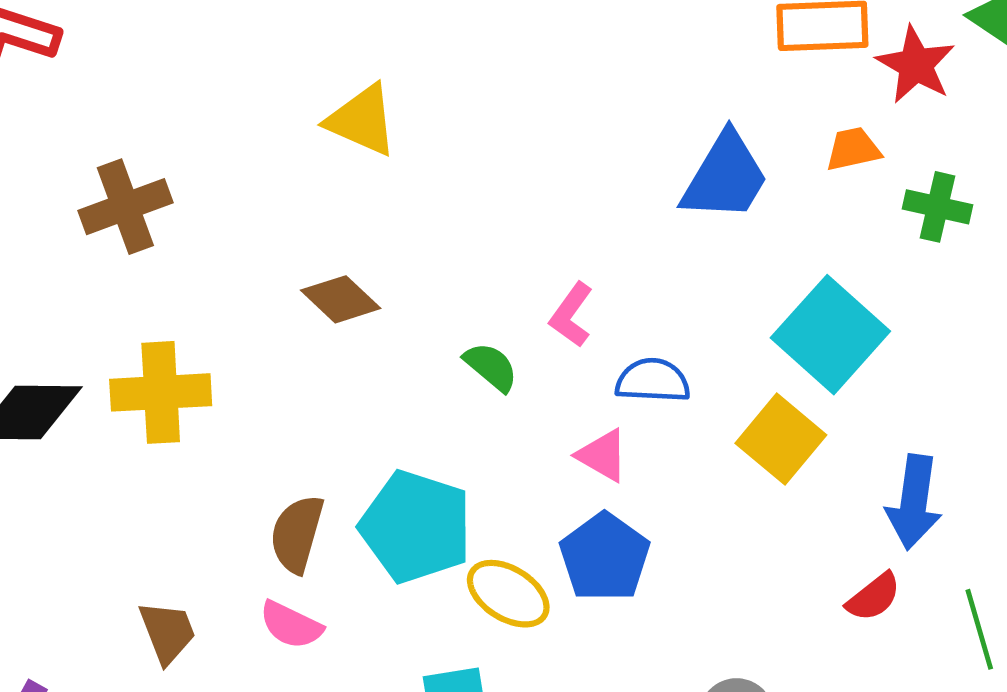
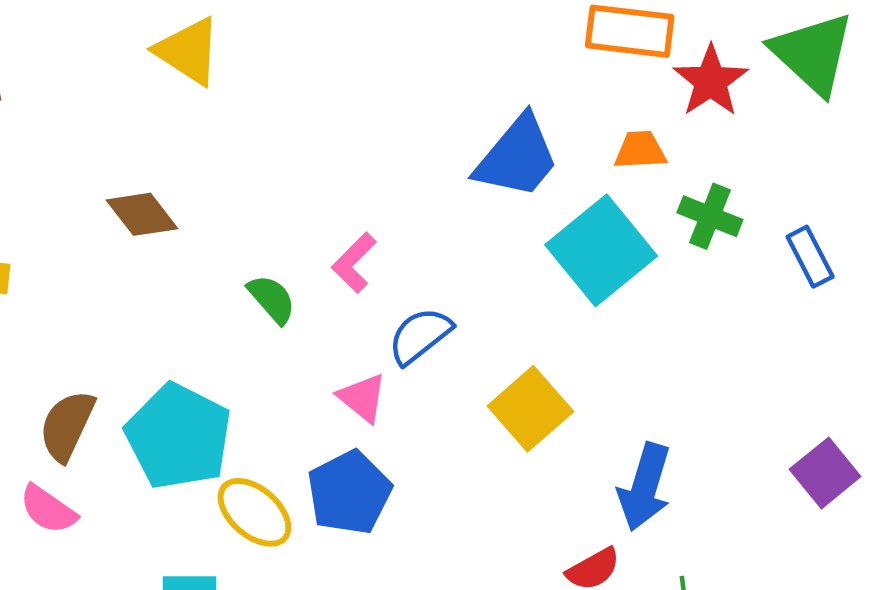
cyan square: (830, 335) -> (601, 250), moved
blue semicircle: (653, 381) -> (420, 336), turned -50

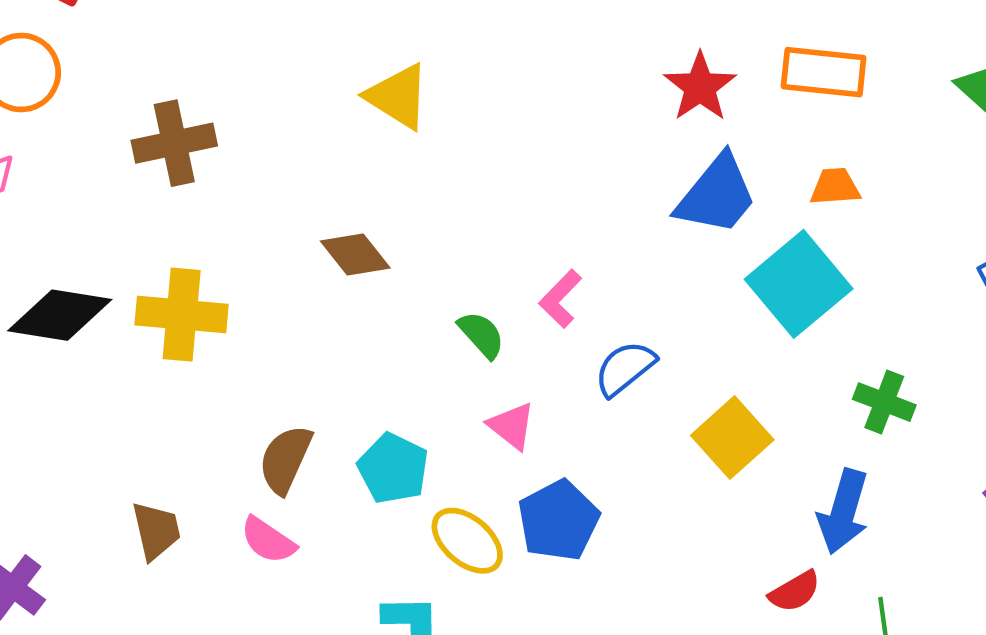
red star: (711, 81) -> (700, 87), moved
green cross: (710, 216) -> (884, 402), moved
pink triangle: (362, 398) -> (512, 426), moved
cyan pentagon: (179, 436) -> (393, 468), size x0.7

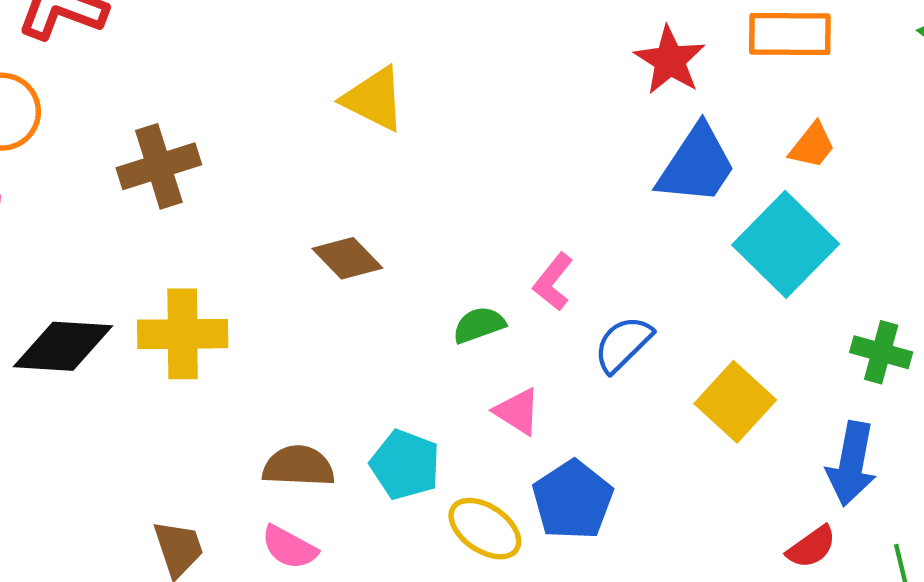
orange trapezoid: (835, 187) -> (812, 145), turned 138
green semicircle: (481, 335) -> (479, 325), turned -62
brown semicircle: (285, 459) -> (298, 466), turned 74

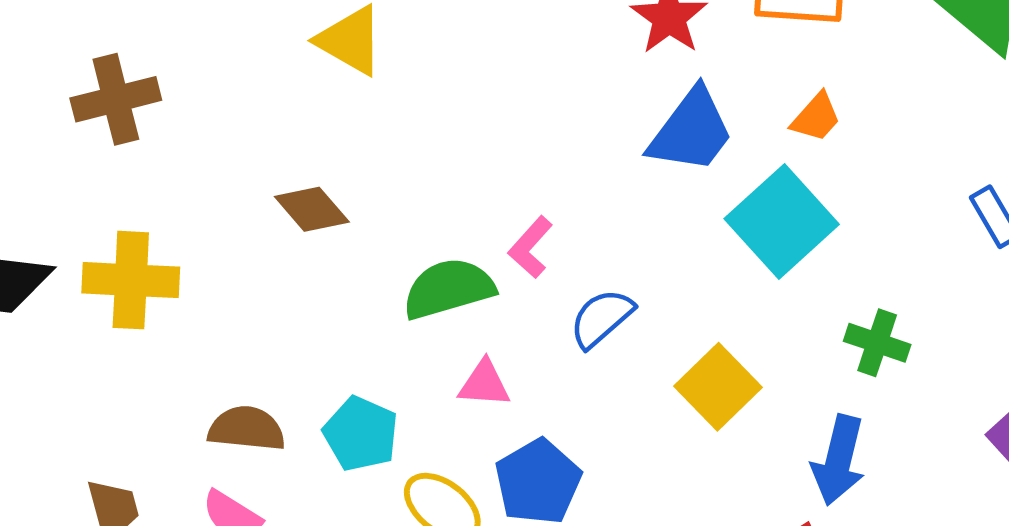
green semicircle: (479, 325) -> (449, 289), size x1.6
pink triangle: (517, 411) -> (484, 384), turned -32

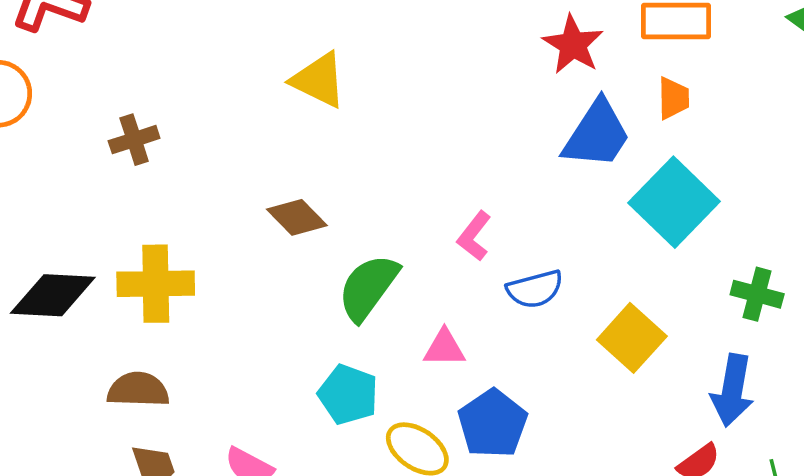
brown cross: (116, 99) -> (134, 140), size x0.7
orange trapezoid: (816, 117) -> (673, 98), moved, turned -39
green semicircle: (449, 289) -> (368, 287), moved, turned -34
blue semicircle: (602, 318) -> (535, 289), turned -150
brown semicircle: (247, 429) -> (138, 390), moved

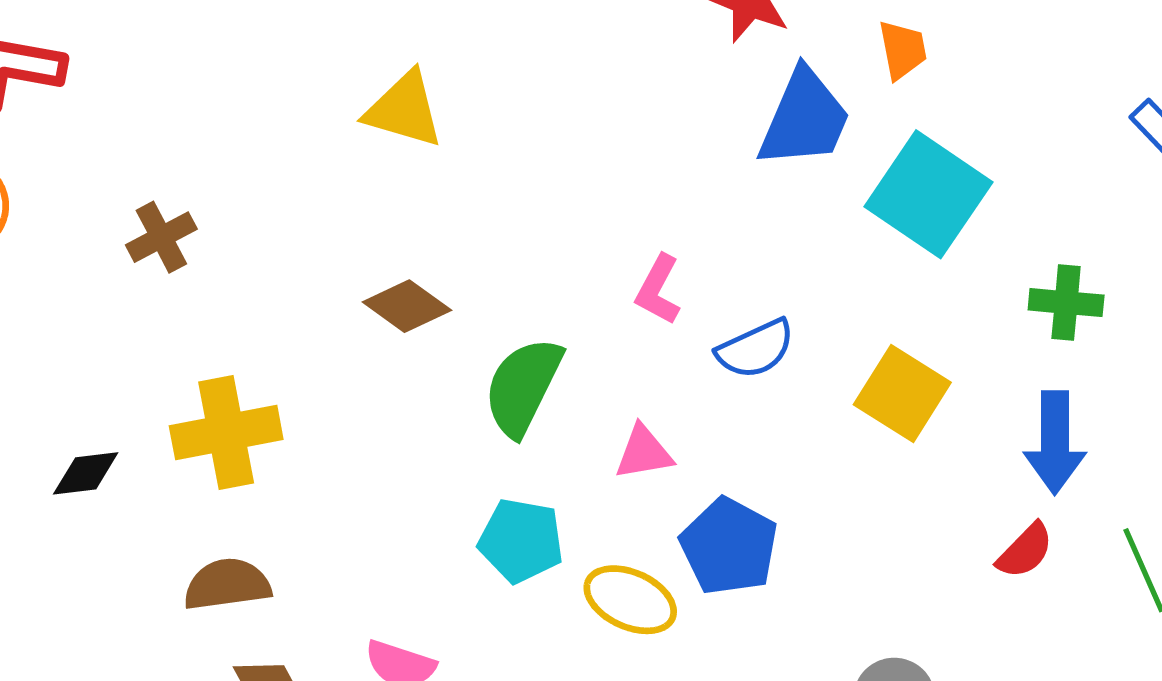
black diamond: (53, 295) -> (86, 473), size x0.6

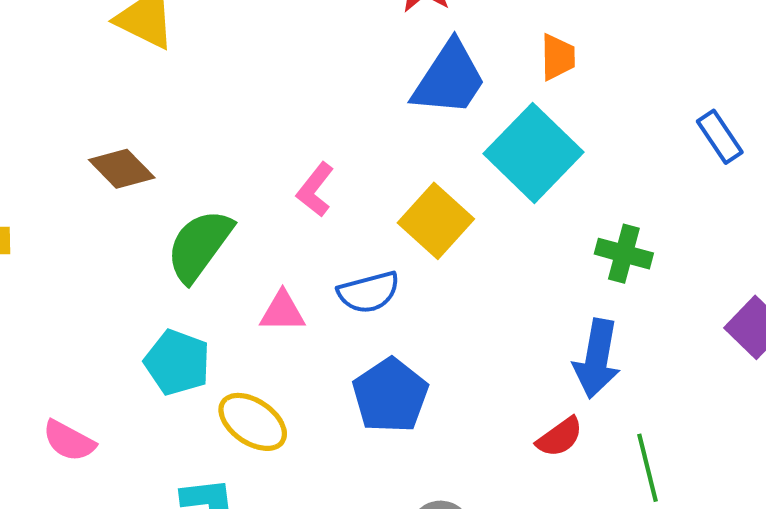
orange trapezoid: (903, 50) -> (558, 57), moved
blue semicircle: (755, 349) -> (369, 292), moved
yellow square: (902, 394) -> (436, 221), moved
blue pentagon: (729, 546) -> (390, 396), moved

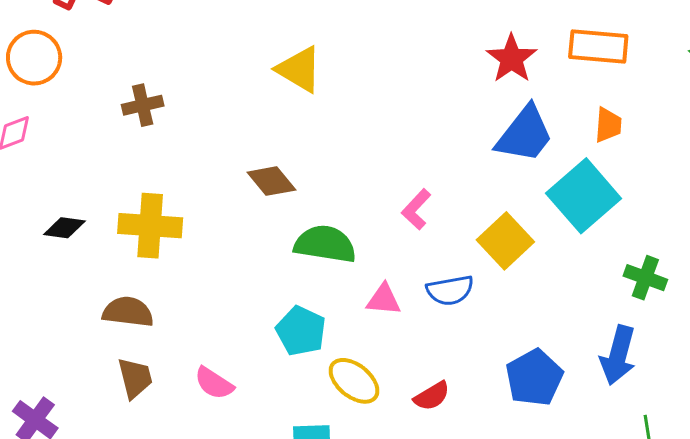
green semicircle: (199, 245) -> (325, 244), turned 58
blue pentagon: (390, 396) -> (534, 378), moved
red semicircle: (560, 437) -> (432, 396), moved

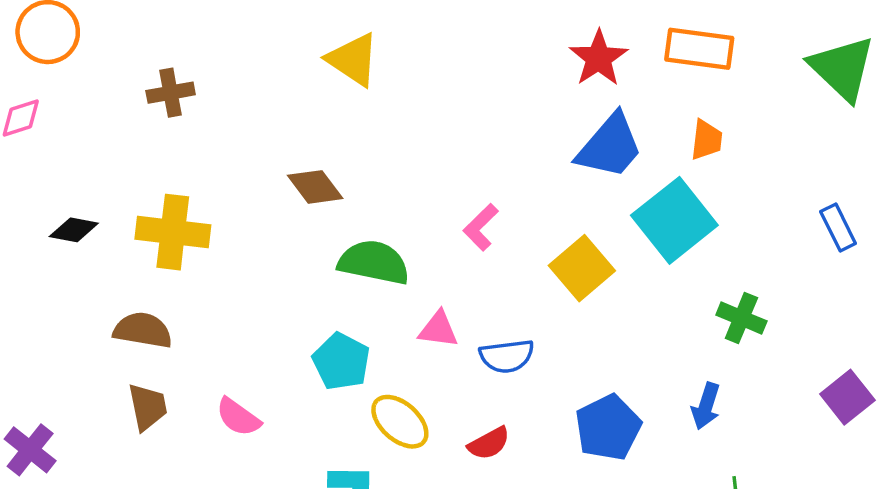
blue semicircle: (450, 290) -> (507, 356), moved
blue arrow: (618, 355) -> (706, 406), size x0.7

